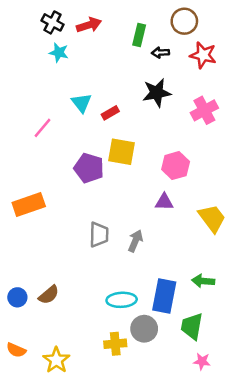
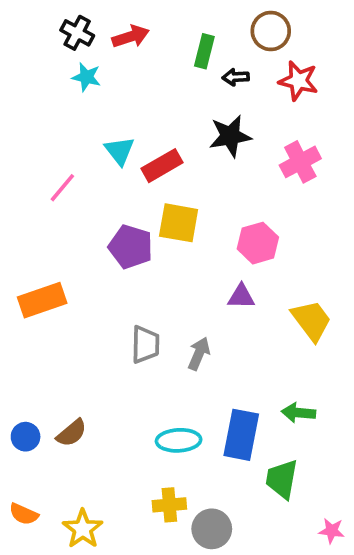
red rectangle: (110, 113) -> (162, 166), size x1.5
gray circle: (144, 329) -> (212, 529), moved
pink star: (202, 361) -> (332, 531), moved

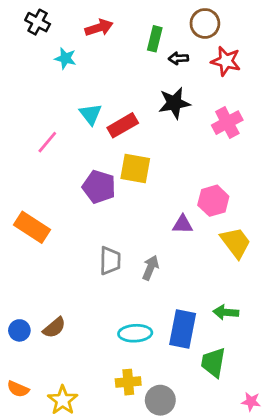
black cross: (77, 33) -> (38, 22), moved
pink hexagon: (258, 243) -> (213, 201), moved
orange rectangle: (42, 300) -> (32, 227), turned 52

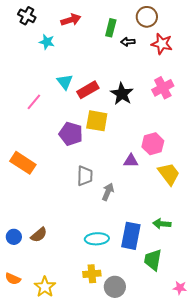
black star: (174, 103) -> (122, 94), moved, turned -30
gray trapezoid: (110, 261) -> (85, 176), moved

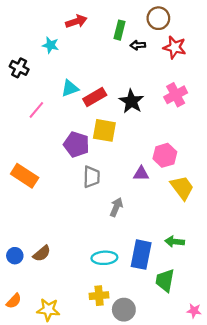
black cross: (27, 16) -> (19, 68), moved
cyan triangle: (65, 82) -> (70, 88), turned 48
gray trapezoid: (85, 176) -> (91, 177), moved
orange semicircle: (13, 279) -> (14, 301), turned -70
yellow star: (45, 287) -> (48, 310), turned -30

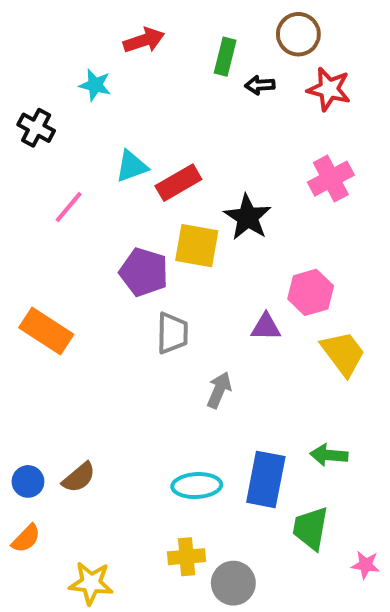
black star: (131, 101) -> (248, 217), moved
orange semicircle: (14, 301) -> (26, 538), moved
pink star: (194, 311) -> (365, 565), moved

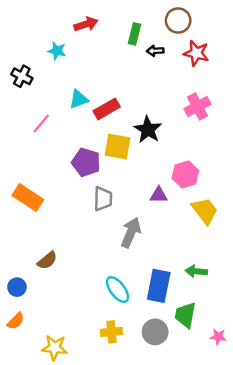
gray arrow: (219, 390) -> (131, 233), size x1.4
brown semicircle: (79, 477) -> (47, 260), moved
cyan ellipse: (197, 486) -> (118, 290), turned 56
gray circle: (233, 583) -> (155, 332), moved

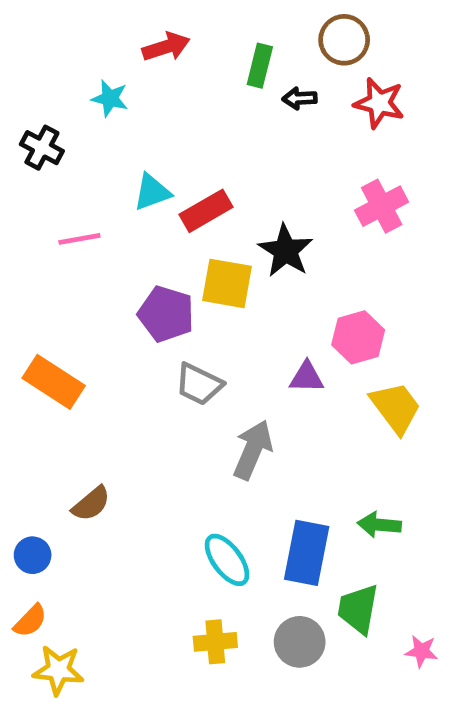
pink line: (41, 124) -> (79, 239), turned 40
gray trapezoid: (103, 199) -> (199, 384), turned 115
yellow star: (55, 348) -> (58, 670), moved

